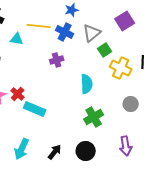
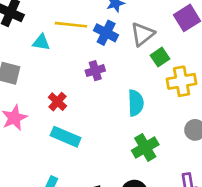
yellow cross: (121, 68) -> (182, 81), turned -35
red cross: (18, 94) -> (57, 102), moved

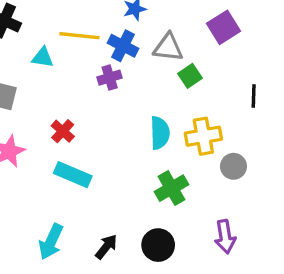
gray triangle: (142, 34) -> (168, 47), turned 45
purple cross: (95, 71) -> (110, 78), moved
yellow cross: (182, 81) -> (203, 136), moved

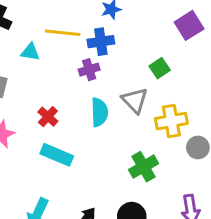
blue cross: (123, 46) -> (101, 42), turned -35
gray triangle: (168, 47) -> (135, 100), moved, turned 40
cyan semicircle: (160, 133) -> (99, 112), moved

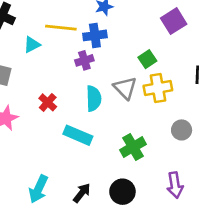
cyan triangle: (30, 52) -> (32, 45), turned -36
yellow cross: (171, 121) -> (158, 88), moved
cyan rectangle: (57, 155) -> (78, 135), moved

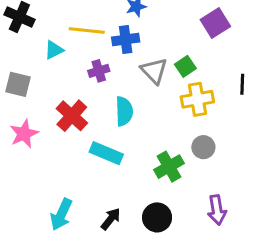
purple cross: (84, 60) -> (99, 71), moved
gray triangle: (125, 88) -> (154, 71), moved
red cross: (48, 102) -> (72, 116), size x1.5
gray circle: (182, 130) -> (203, 147), moved

